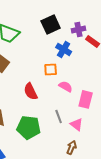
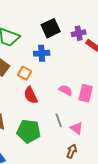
blue cross: (64, 49) -> (42, 53), moved, turned -35
orange square: (51, 69) -> (25, 73), moved, turned 32
pink rectangle: (86, 99) -> (86, 93), moved

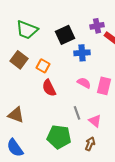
black square: (51, 28) -> (65, 35), moved
blue cross: (42, 53) -> (82, 53), moved
green pentagon: (29, 131) -> (59, 137), moved

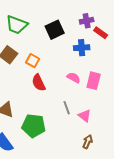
blue cross: (82, 53) -> (82, 48), moved
green pentagon: (59, 137) -> (34, 126), moved
brown arrow: (90, 144) -> (88, 142), moved

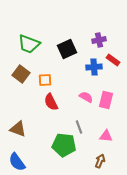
red rectangle: (101, 33) -> (113, 60), moved
orange square: (33, 61) -> (45, 80), turned -32
pink triangle: (85, 116) -> (106, 136), moved, turned -32
green pentagon: (34, 126) -> (64, 145), moved

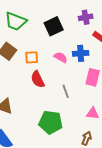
blue cross: (94, 67) -> (81, 53), moved
pink semicircle: (86, 97) -> (61, 57), moved
gray line: (79, 127) -> (66, 91), moved

